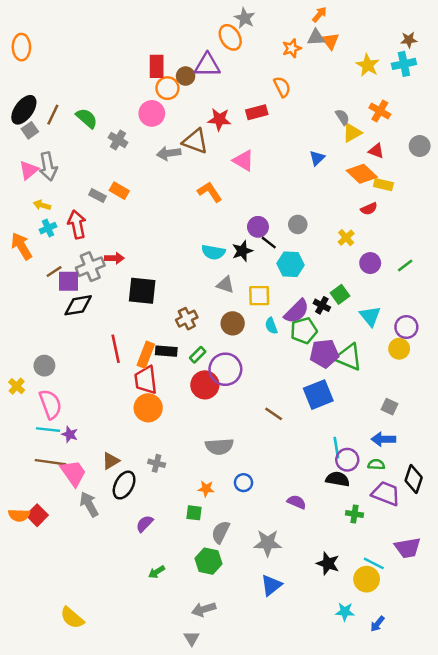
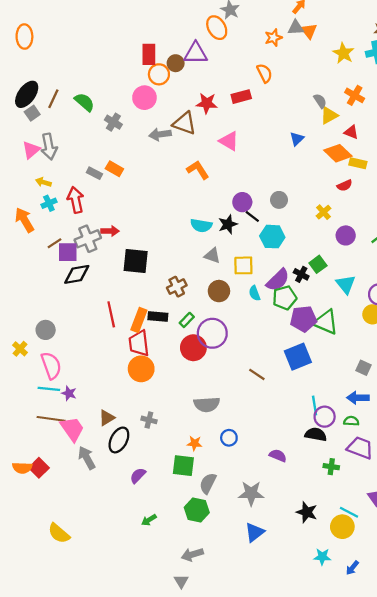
green square: (194, 513) -> (183, 466), size x1.5
yellow semicircle: (72, 618) -> (59, 533), moved

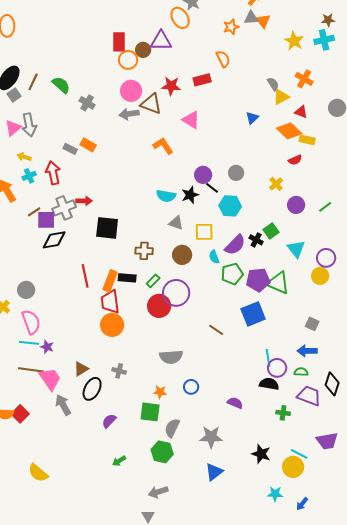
pink circle: (144, 98) -> (131, 91), moved
brown cross: (177, 287) -> (144, 251), turned 30
green pentagon: (285, 298) -> (232, 274), moved

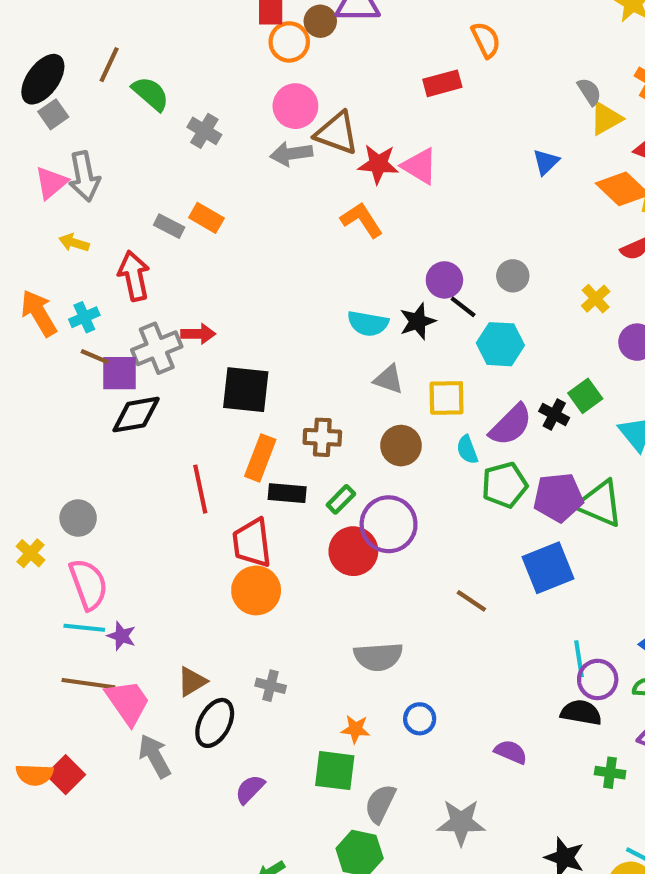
brown line: (33, 82) -> (109, 65), moved
red star: (171, 86) -> (378, 164), moved
cyan cross: (29, 176) -> (84, 317), moved
brown line: (34, 212) -> (95, 357), turned 56
orange rectangle: (110, 281) -> (260, 458), moved

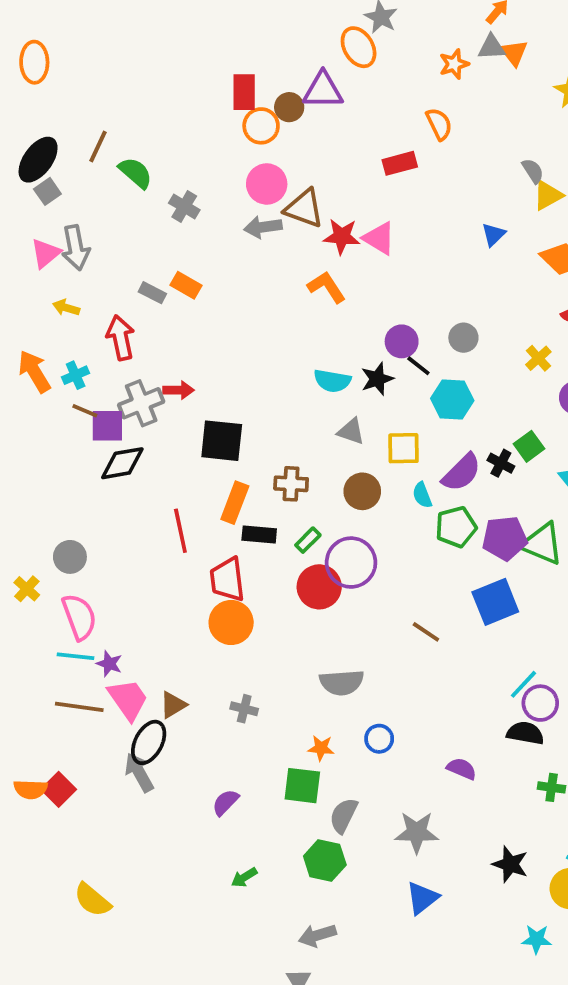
cyan line: (579, 659) -> (523, 684), turned 52
pink trapezoid: (128, 702) -> (128, 699), moved
black ellipse: (215, 723) -> (149, 742), moved

